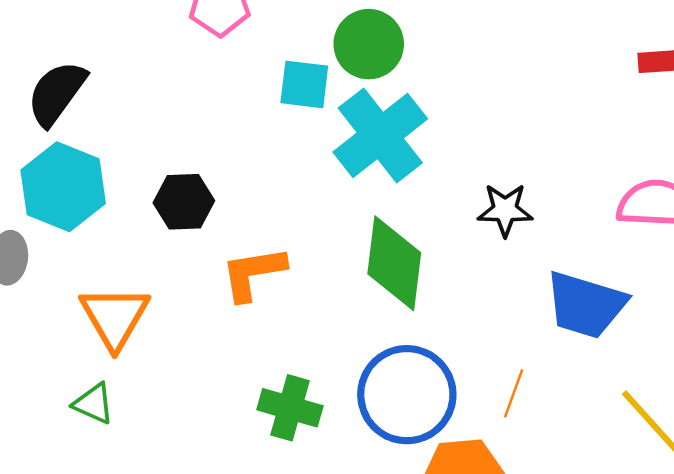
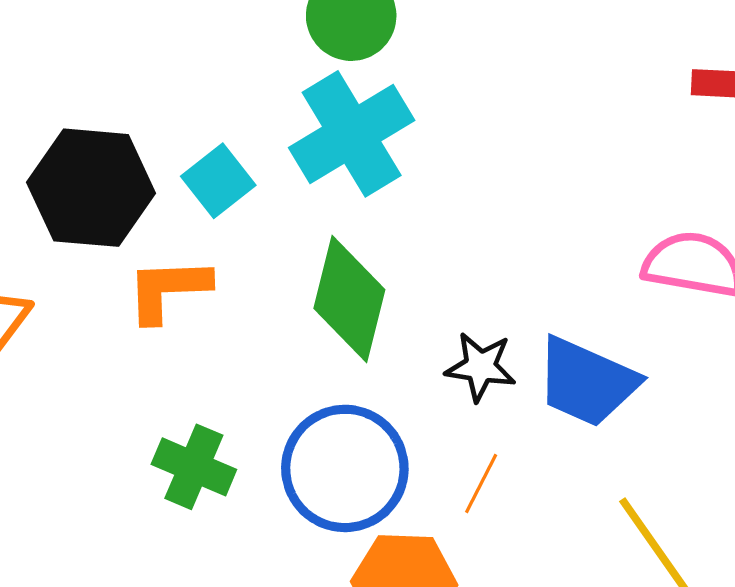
cyan square: (304, 84) -> (218, 181), moved, turned 38
black hexagon: (184, 202) -> (91, 188), size x1.6
black star: (505, 210) -> (481, 367), moved

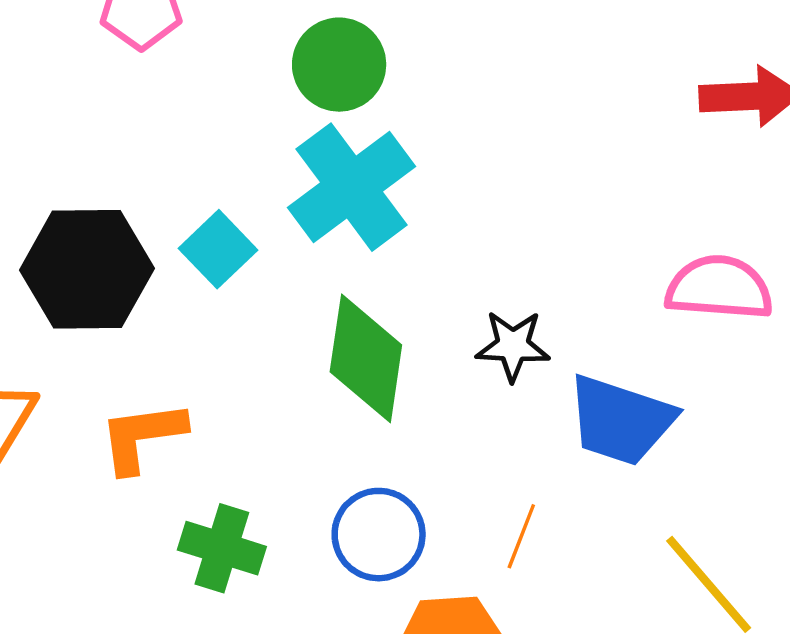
orange L-shape: (168, 290) -> (142, 436), moved
black star: (481, 367) -> (513, 346), moved
blue circle: (345, 468) -> (379, 535), size x0.7

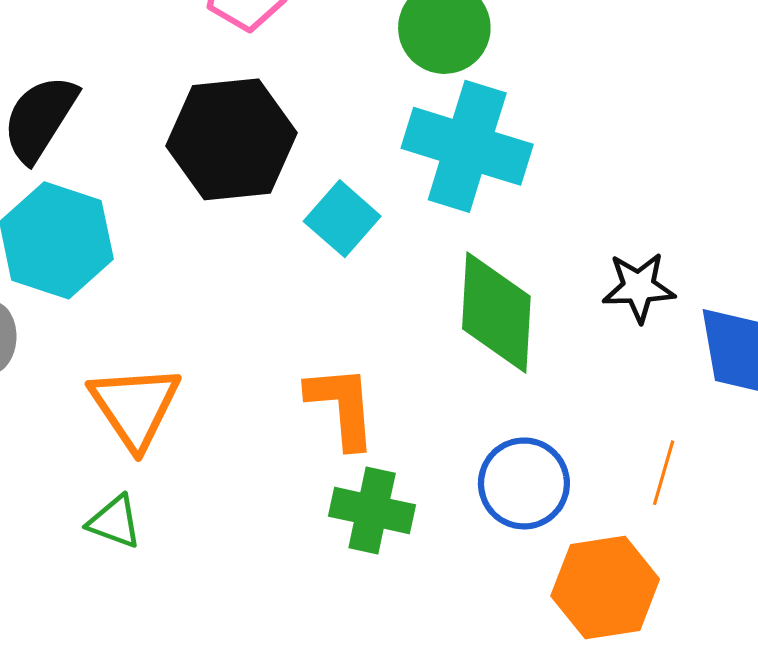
cyan cross: (352, 187) -> (467, 146), turned -31
black hexagon: (87, 269) -> (231, 139), moved
orange L-shape: (142, 436) -> (342, 406), moved, turned 98

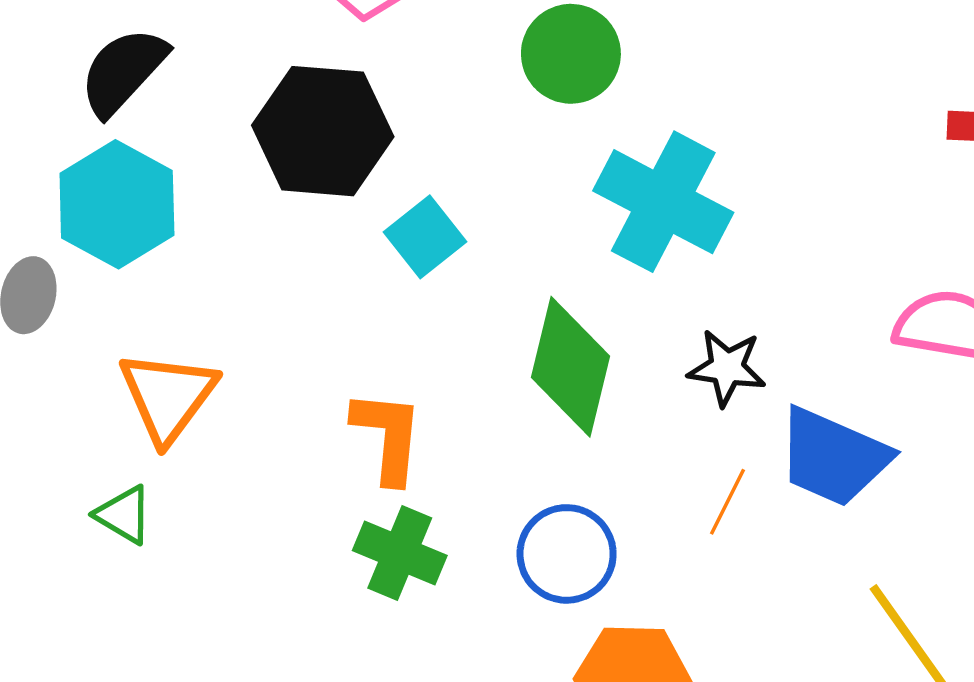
cyan cross: (467, 146) -> (663, 202), moved
orange line: (664, 473) -> (727, 502), moved

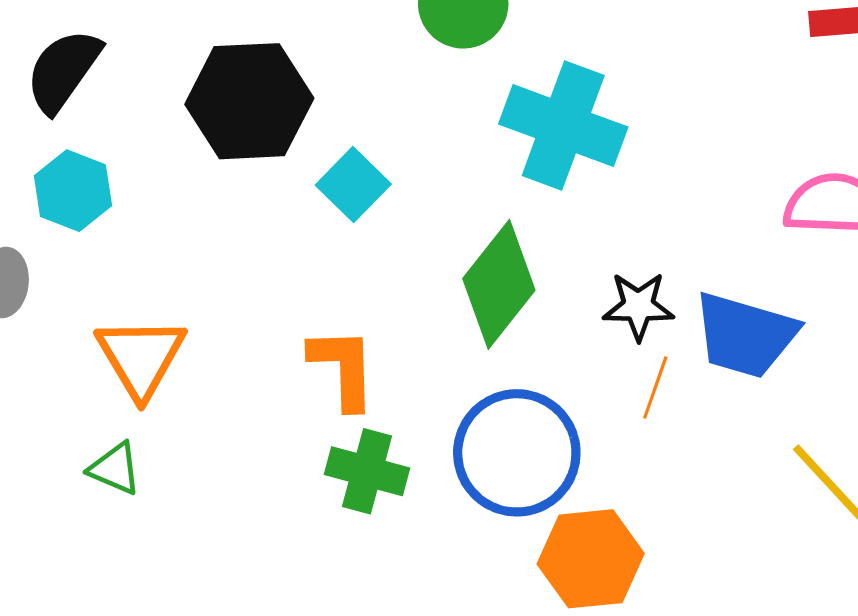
cyan hexagon: (117, 204) -> (73, 191), size x0.7
green diamond: (571, 367) -> (499, 284), turned 32
black star: (727, 368) -> (638, 306), moved
blue circle: (567, 554) -> (517, 453), size x1.4

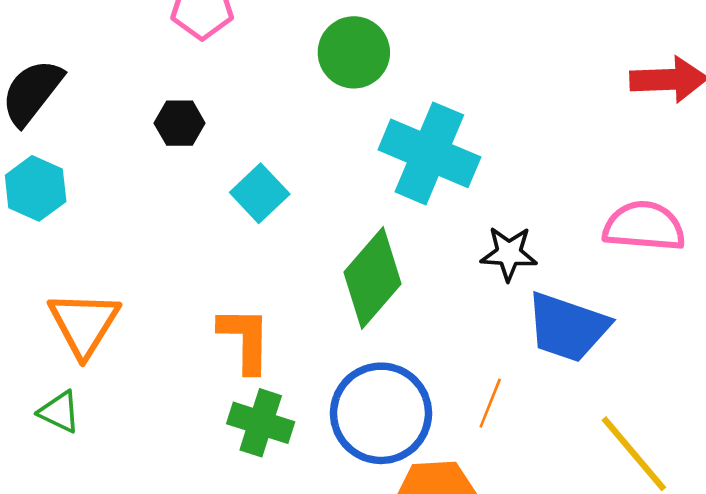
black hexagon: (249, 101) -> (180, 123), size x0.5
black star: (638, 306) -> (509, 253), moved
orange line: (655, 388) -> (490, 403), moved

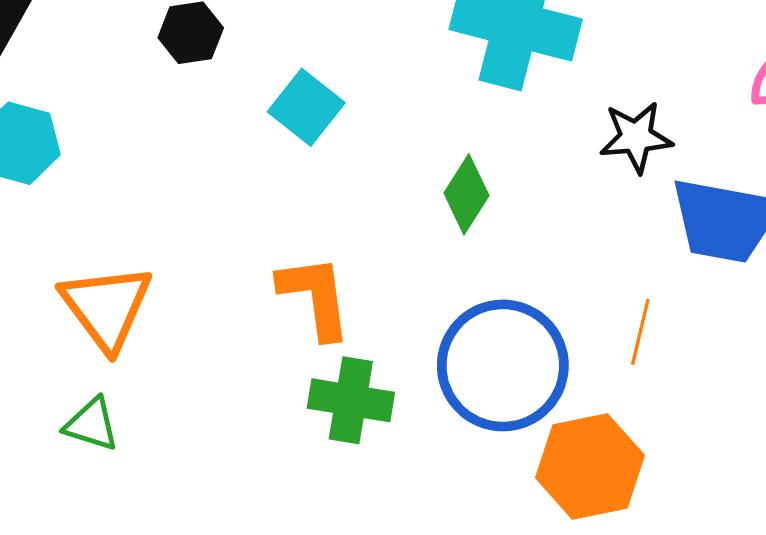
green diamond: (373, 278) -> (466, 194), size x0.6

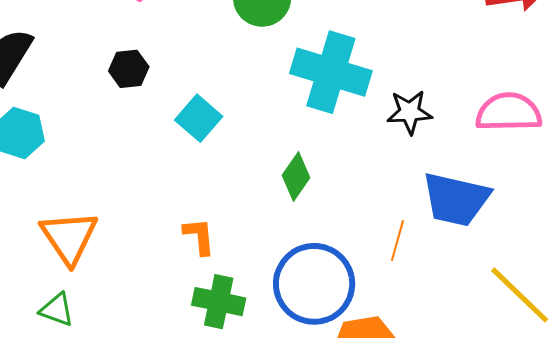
black star: (636, 137) -> (410, 112), moved
orange L-shape: (315, 297) -> (199, 236), size x0.7
orange line: (640, 332) -> (397, 241), moved

